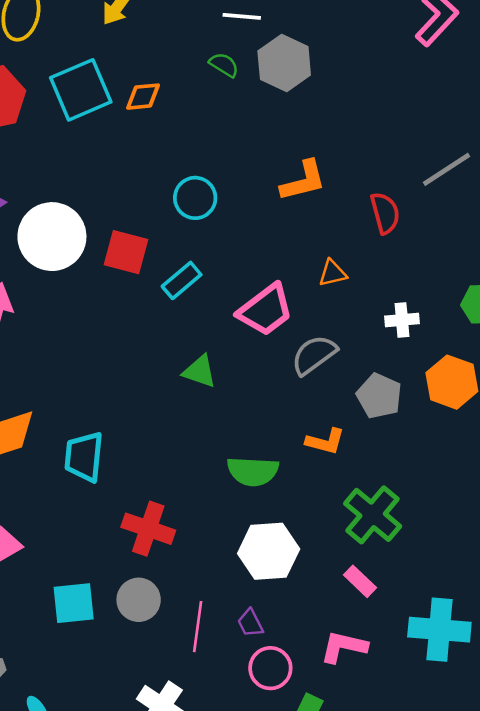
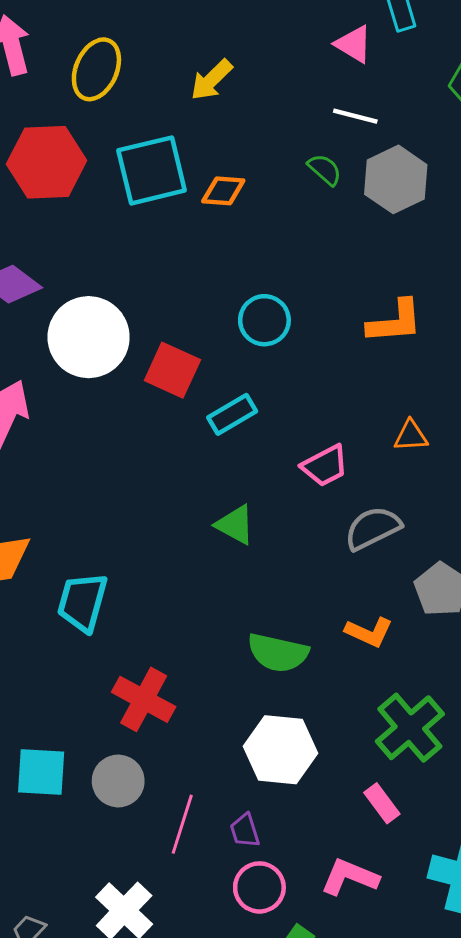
pink trapezoid: (266, 310) -> (325, 466), size x0.7

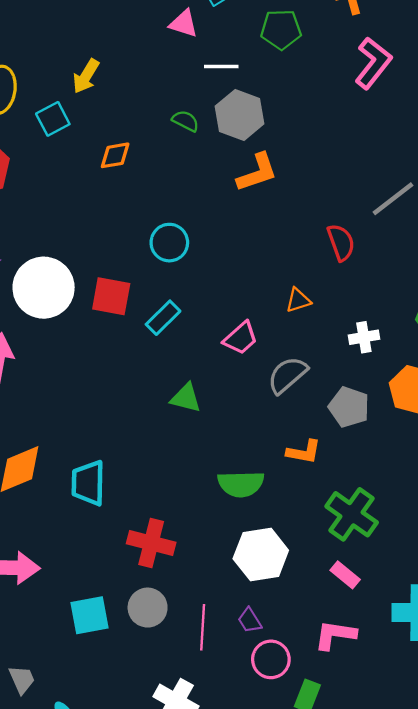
white line: (355, 116) -> (221, 67), moved
cyan square: (152, 170) -> (53, 119), moved, size x0.6
orange L-shape: (395, 322) -> (257, 173), moved

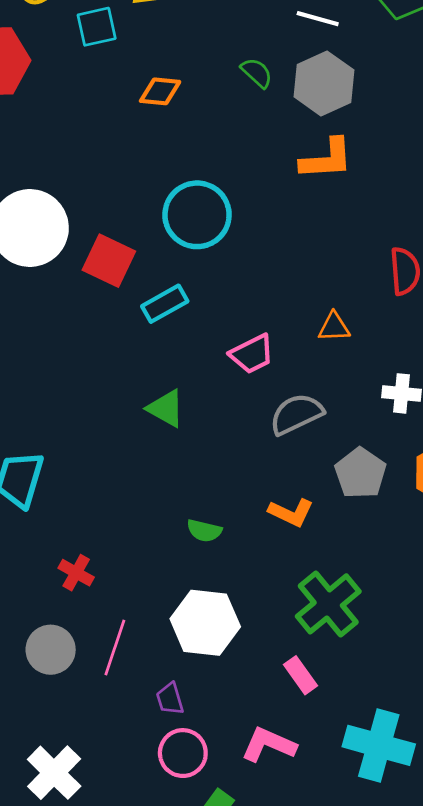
cyan circle: (169, 243) -> (197, 215), size x1.4
green semicircle: (241, 484) -> (204, 531), size x0.6
red cross: (151, 543) -> (76, 573), size x0.6
pink line: (203, 627) -> (115, 648), moved

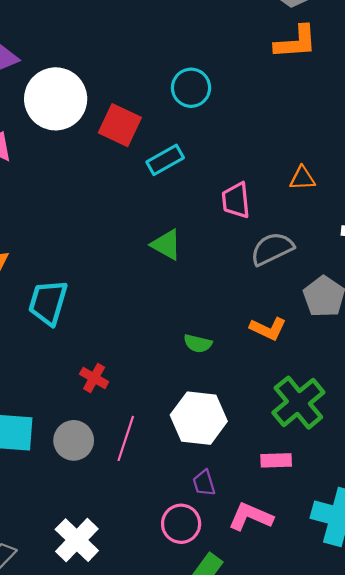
cyan circle: (197, 215) -> (191, 88), size x0.7
pink trapezoid: (252, 354) -> (236, 200), turned 111
pink rectangle: (300, 675) -> (276, 460), turned -56
purple trapezoid: (170, 699) -> (204, 483), moved

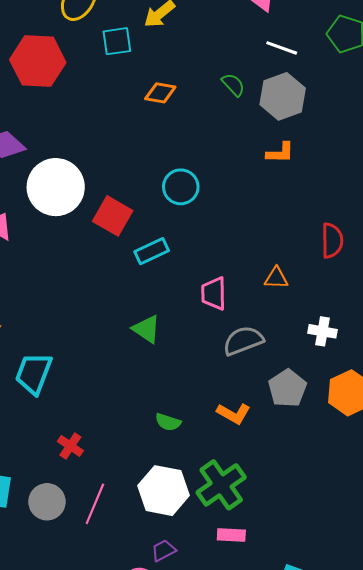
orange L-shape: (296, 42) -> (280, 153), size x0.7
green cross: (298, 403) -> (221, 485), moved
purple trapezoid: (204, 483) -> (164, 550), turned 75

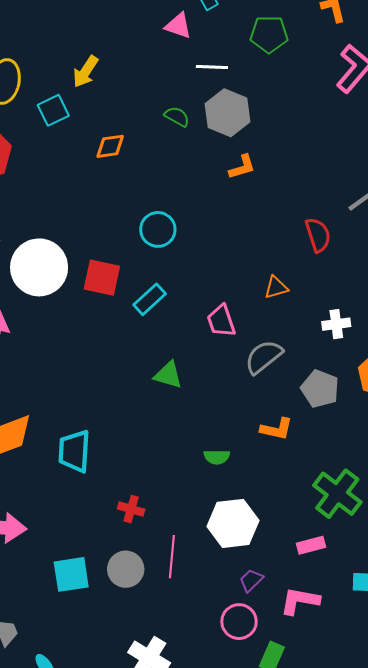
green cross: (221, 485) -> (337, 494), moved

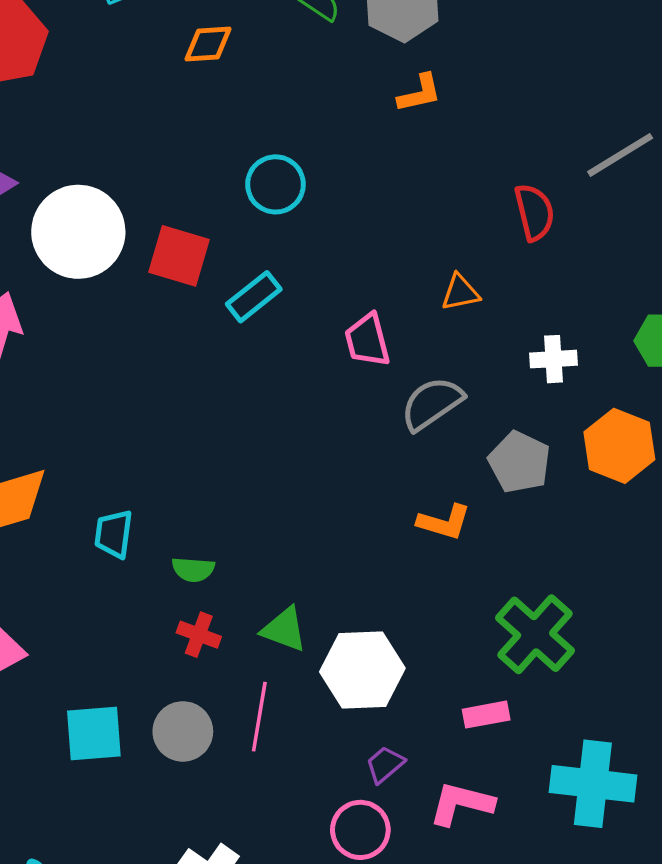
green triangle: (168, 375) -> (284, 629), moved
cyan trapezoid: (74, 451) -> (114, 534), size x0.7
green semicircle: (217, 457) -> (193, 569), moved

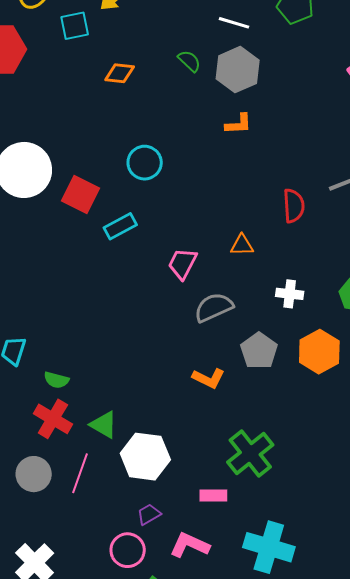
pink trapezoid: (367, 340) -> (182, 264), turned 32
red cross: (199, 635) -> (53, 419), size x1.5

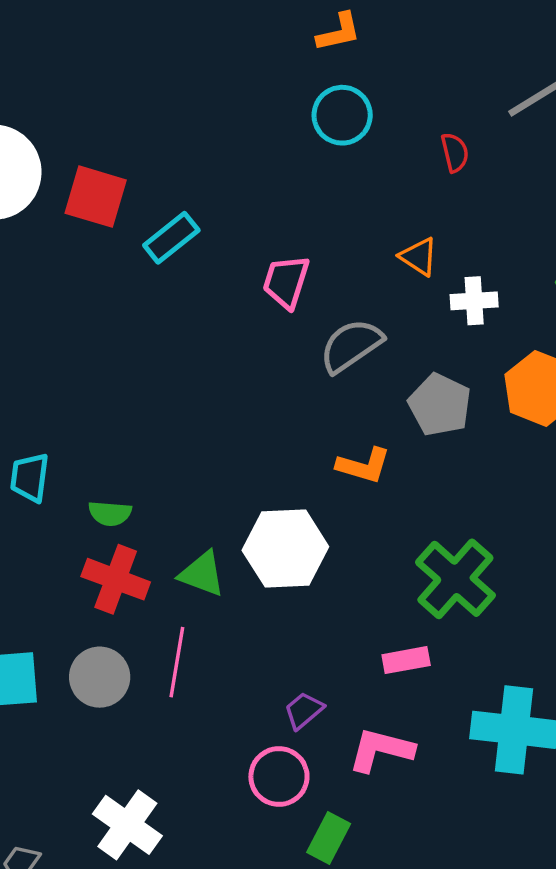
cyan circle: (145, 163) -> (342, 115), moved
red semicircle: (294, 206) -> (455, 152), size x0.7
orange triangle: (242, 245) -> (419, 257), moved, turned 45
white hexagon: (145, 457) -> (285, 548), moved

